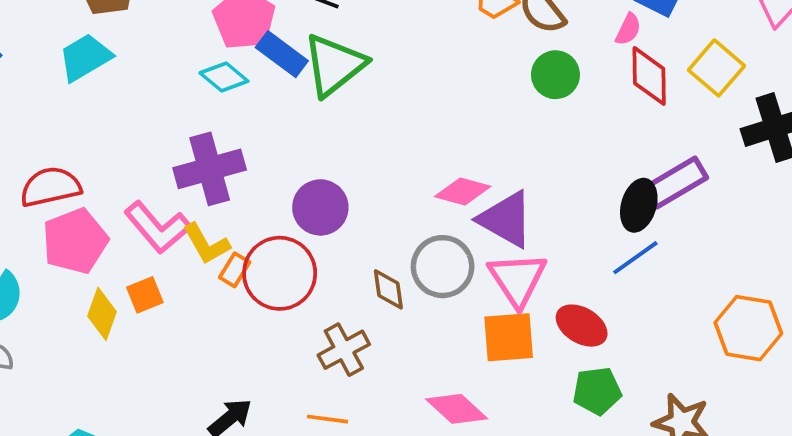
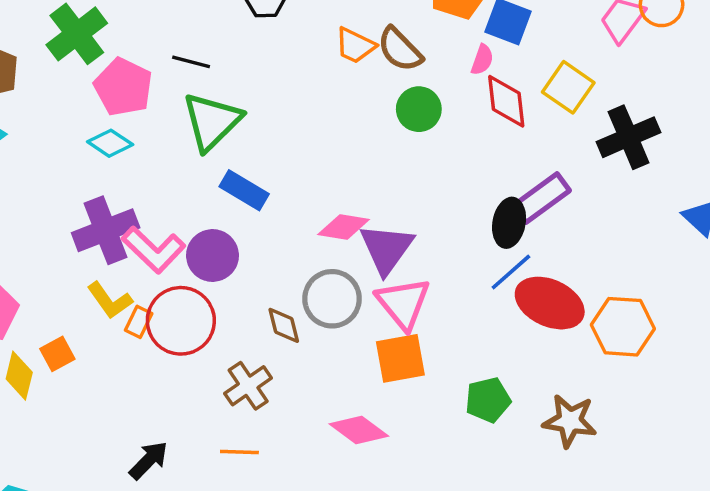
blue rectangle: (282, 54) -> (244, 190), moved
purple triangle: (506, 219) -> (387, 249), turned 42
pink L-shape: (158, 227) -> (154, 250), moved
red ellipse: (582, 326) -> (550, 303), moved, size x1.4

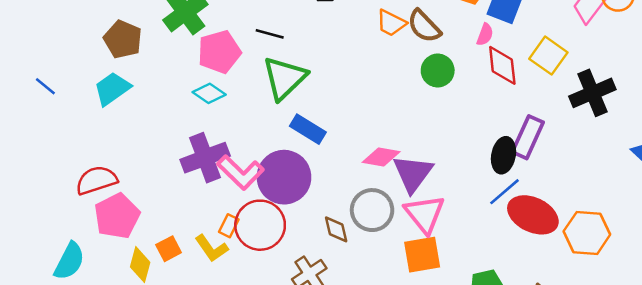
pink pentagon: (123, 87) -> (219, 52), turned 30
purple rectangle: (542, 198) -> (528, 137), turned -30
purple circle: (212, 255) -> (284, 177), size x1.4
yellow L-shape: (110, 300) -> (212, 248), moved

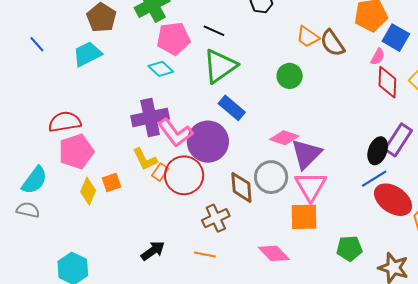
green circle: (438, 71) -> (290, 76), moved
brown diamond: (336, 229) -> (241, 187), size x1.4
yellow L-shape: (212, 248) -> (145, 159), moved

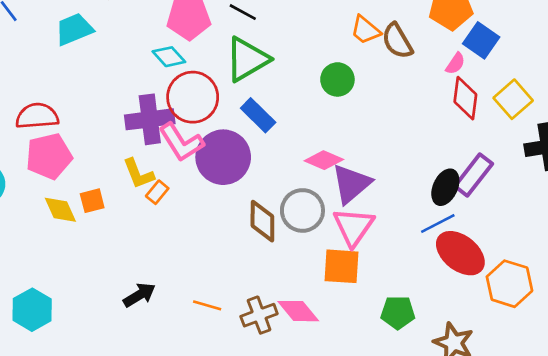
red circle: (184, 175) -> (193, 97), moved
yellow diamond: (88, 191) -> (60, 210), turned -52
brown cross: (216, 218) -> (259, 315), moved

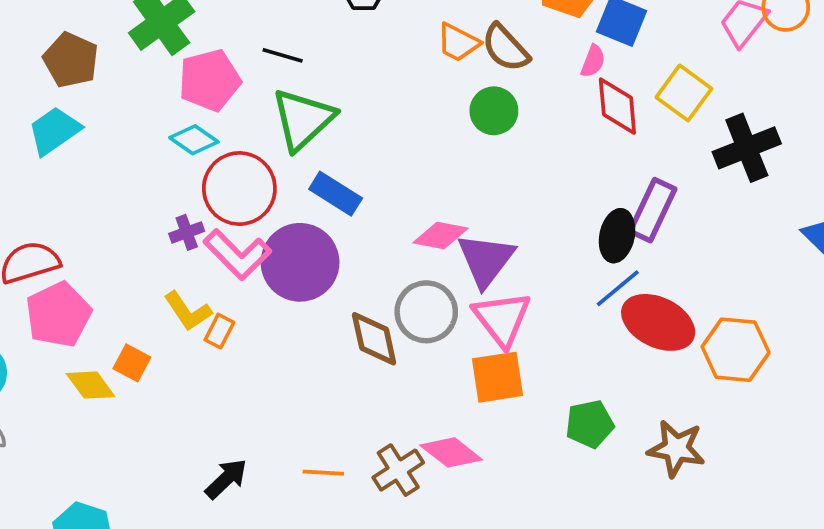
green circle: (337, 79) -> (494, 111), moved
purple cross: (150, 119) -> (187, 232), size x0.5
orange square: (92, 201) -> (132, 363), turned -35

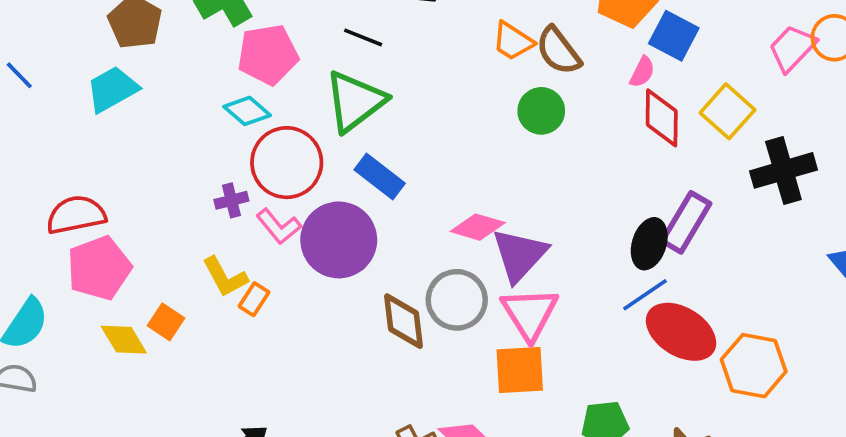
black line: (283, 55) -> (363, 37), moved
pink L-shape: (237, 254) -> (279, 226), size x0.7

